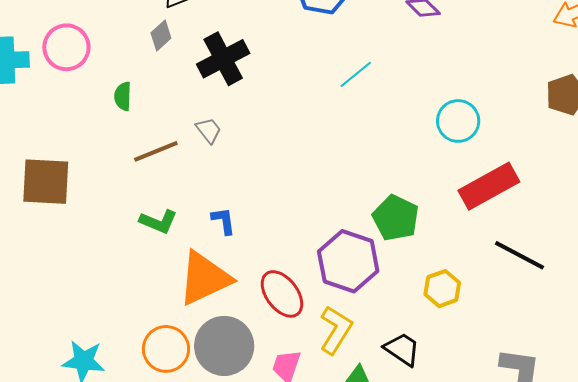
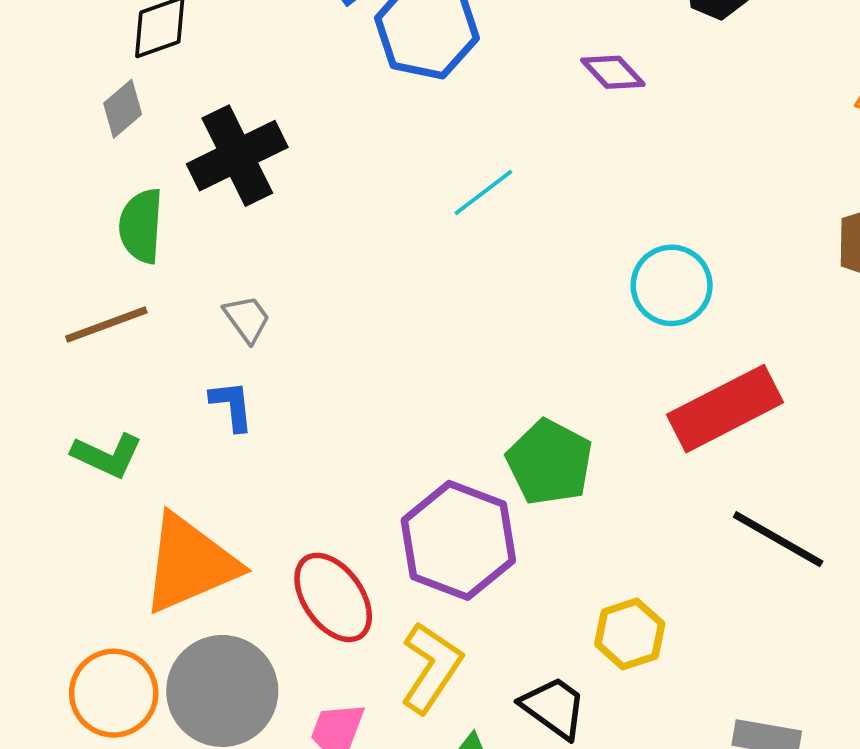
green semicircle: (123, 96) -> (141, 226), moved, size x1.4
gray trapezoid: (209, 130) -> (247, 319), moved
blue L-shape: (223, 221) -> (232, 406), moved
yellow hexagon: (442, 289) -> (630, 634), moved

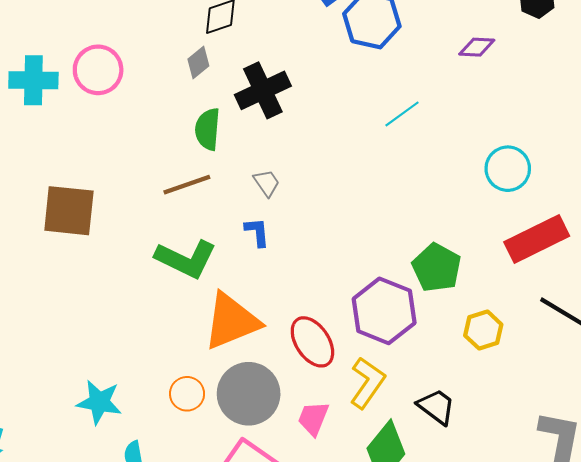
purple diamond: (613, 72) -> (477, 47), turned -45
green L-shape: (107, 455) -> (186, 259), size x1.5
yellow hexagon: (630, 634) -> (483, 330), moved
orange circle: (114, 693) -> (187, 394), size x0.7

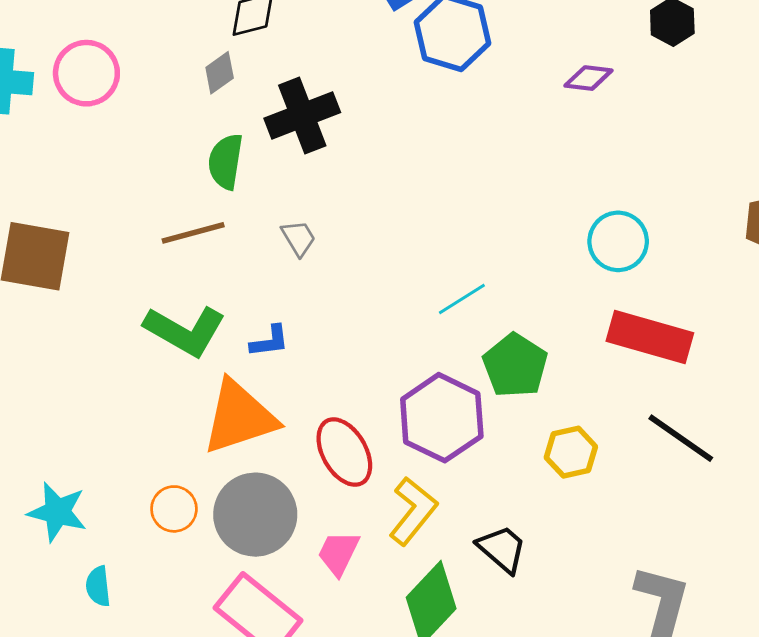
cyan line: (402, 114) -> (462, 299), moved
blue L-shape: (257, 232) -> (270, 341), moved, turned 84
red rectangle: (537, 239) -> (650, 337), turned 38

